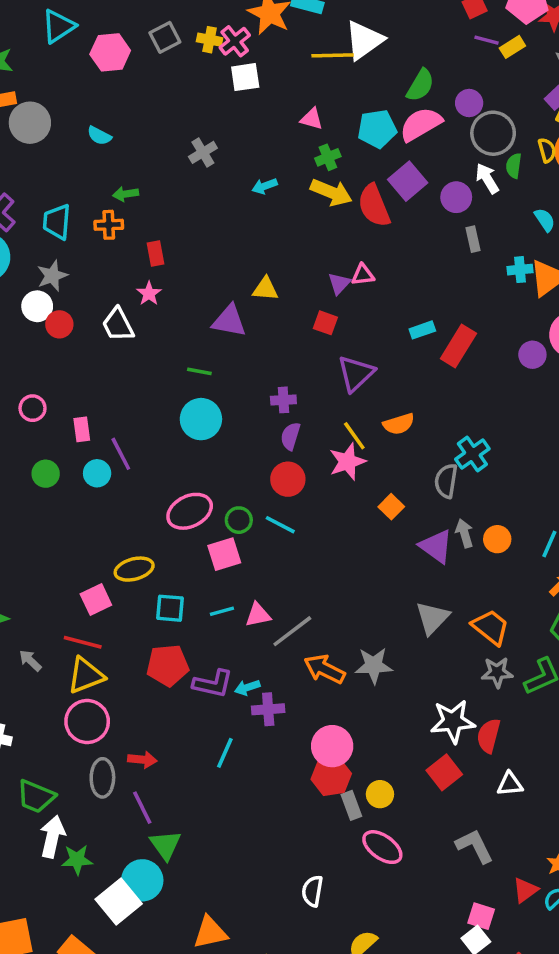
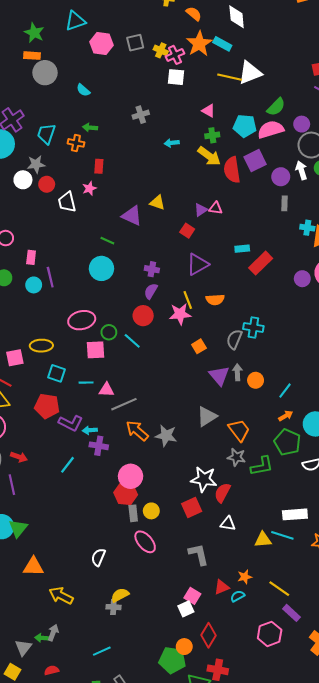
red circle: (59, 324) -> (47, 184), moved
cyan cross: (472, 454) -> (253, 327), turned 30
green triangle: (165, 845) -> (18, 528), moved

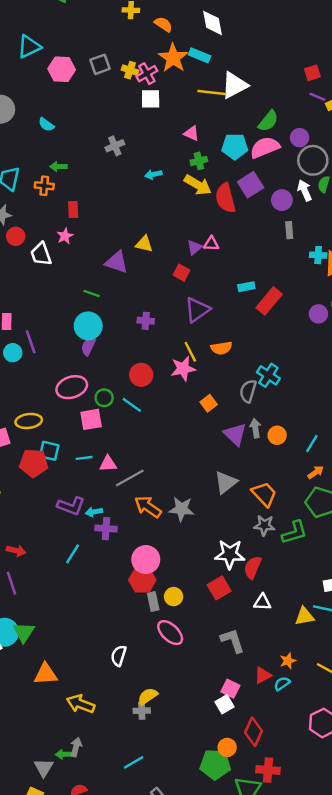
purple semicircle: (151, 291) -> (88, 346), moved
cyan cross: (253, 327) -> (268, 375), turned 30
red pentagon: (47, 406) -> (34, 463), moved

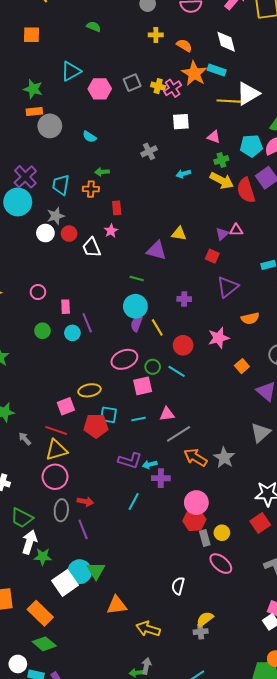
white square: (151, 99) -> (181, 122), moved
yellow line: (190, 352) -> (157, 327), moved
pink triangle: (108, 464) -> (167, 414), moved
gray star: (181, 509) -> (224, 458), turned 30

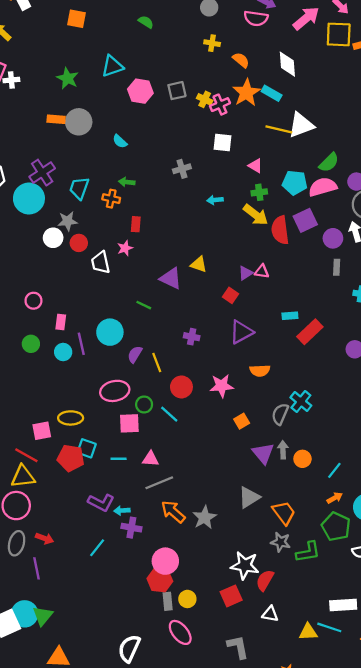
orange rectangle: (34, 112) -> (56, 119), moved
cyan circle: (135, 306) -> (110, 332), moved
white semicircle: (178, 586) -> (129, 648), size x1.4

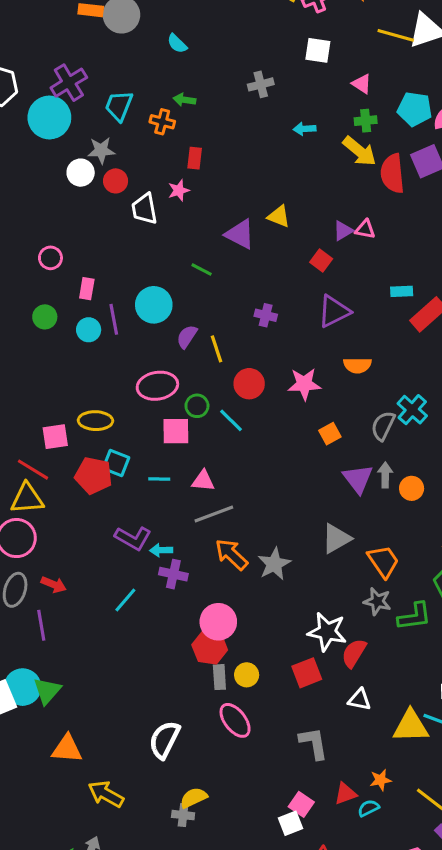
yellow triangle: (308, 632) -> (411, 726), size x1.4

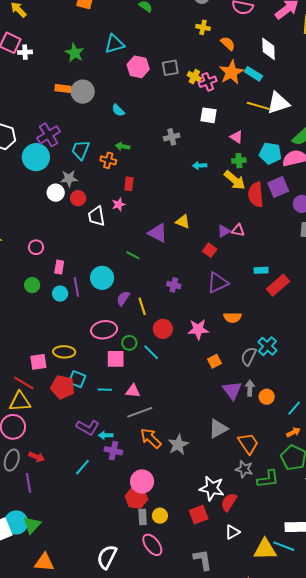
white triangle: (359, 700) -> (232, 532), turned -42

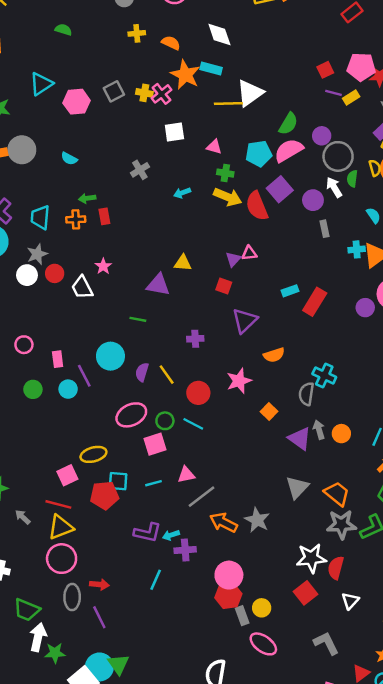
green cross: (239, 161) -> (225, 173), turned 32
red rectangle: (129, 184) -> (104, 216), moved
gray star: (244, 469) -> (341, 525), size x1.4

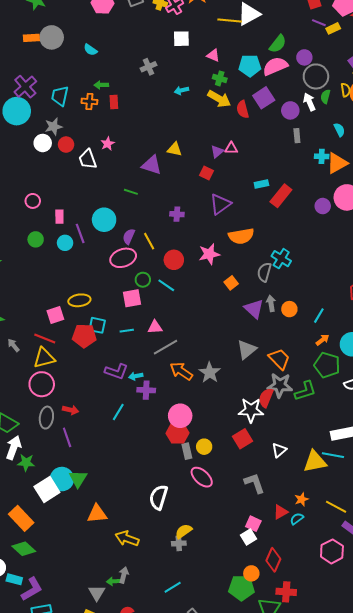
red semicircle: (257, 206) -> (243, 109), size x0.7
orange semicircle: (274, 355) -> (241, 236), size x1.4
pink ellipse: (131, 415) -> (123, 258), moved
red semicircle: (336, 568) -> (266, 398), moved

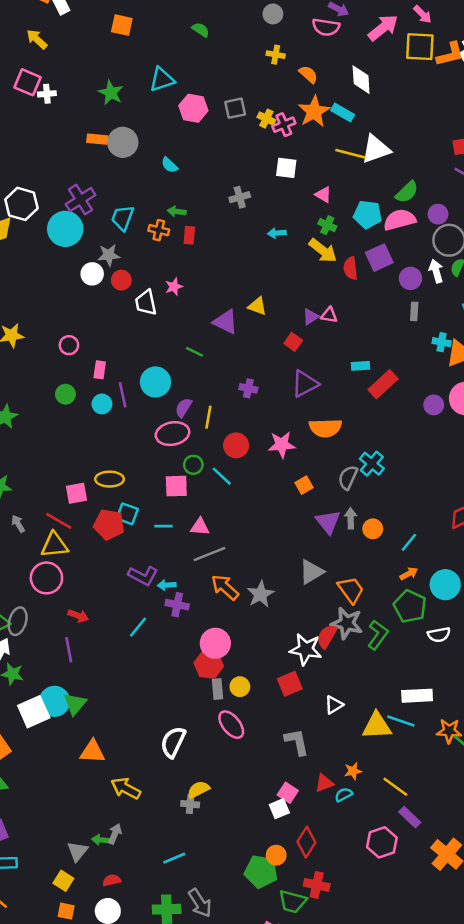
yellow line: (149, 241) -> (208, 417), turned 30
green L-shape: (305, 391) -> (378, 635), turned -45
gray ellipse: (46, 418) -> (18, 621), moved

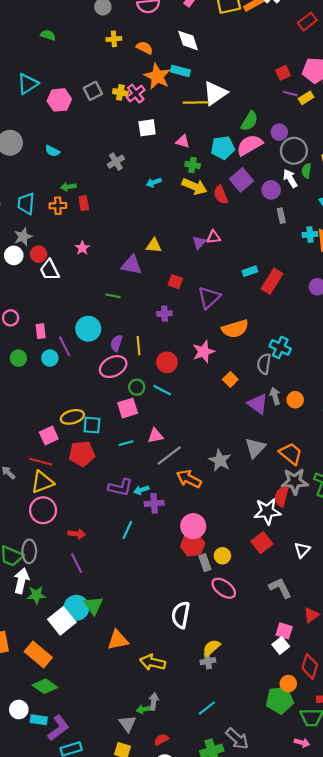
white trapezoid: (146, 303) -> (50, 270), moved
red square: (293, 342) -> (175, 282), moved
cyan square: (127, 514) -> (92, 425), moved
gray star: (260, 594) -> (220, 460), moved

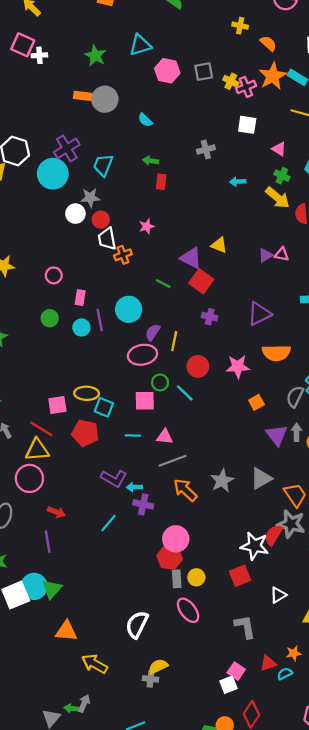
orange cross: (58, 206) -> (123, 255), moved, turned -35
red square: (175, 282) -> (201, 281), moved, size x1.5

